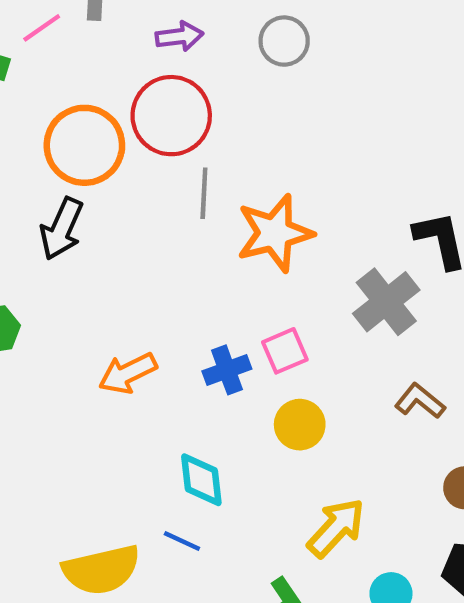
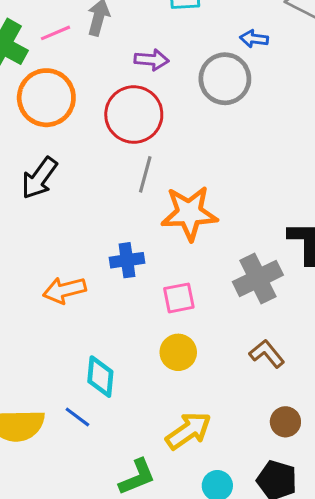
gray circle: (284, 41) -> (225, 79), size x1.4
orange circle: (84, 145) -> (46, 98), moved
blue cross: (227, 370) -> (127, 260), moved

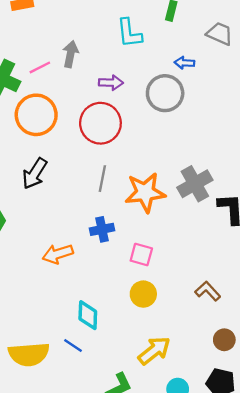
gray line: (145, 174) -> (102, 179), moved
gray cross: (258, 278) -> (195, 184), moved
pink square: (179, 298) -> (141, 254), turned 30

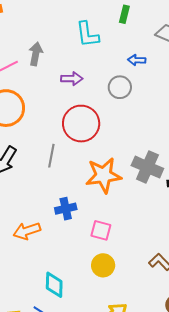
gray circle: (165, 93) -> (120, 87), size x0.7
red circle: (100, 123) -> (81, 124), moved
gray line: (102, 179) -> (51, 156), moved
gray cross: (195, 184) -> (147, 167), turned -36

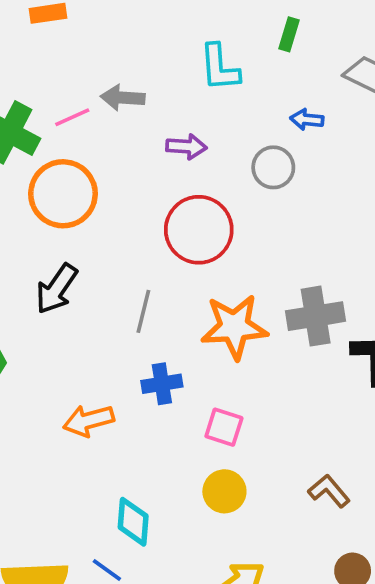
gray arrow: (36, 54) -> (123, 98), turned -100
gray line: (51, 156) -> (143, 311), moved
gray cross: (147, 167) -> (316, 316), turned -36

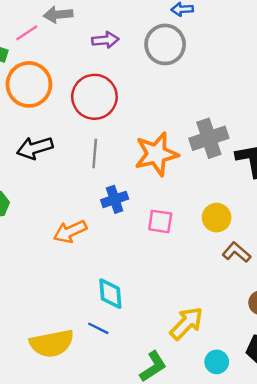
gray circle: (273, 167) -> (165, 44), size x1.4
red circle: (199, 230) -> (94, 97), moved
black arrow: (57, 289) -> (35, 148), turned 48
yellow circle: (224, 491) -> (217, 218), moved

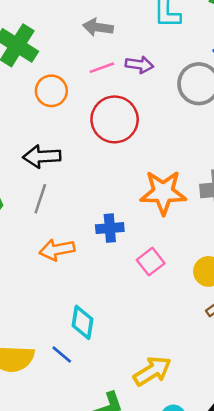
pink line: (27, 33) -> (102, 68), moved
orange circle: (29, 84) -> (51, 91), size x0.7
gray line: (95, 154) -> (40, 199), moved
pink square: (160, 221) -> (151, 262), turned 30

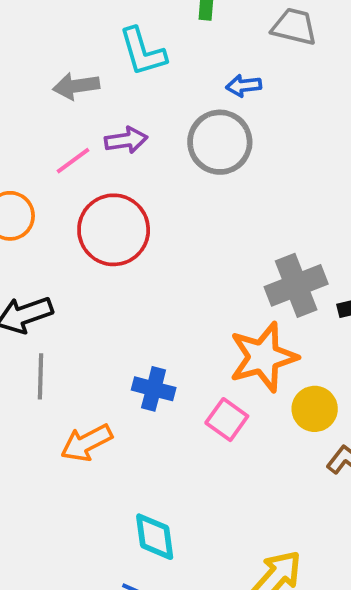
gray arrow: (98, 27) -> (76, 86), moved
orange star: (163, 192) -> (263, 357), moved
blue cross: (110, 228) -> (154, 389), turned 36

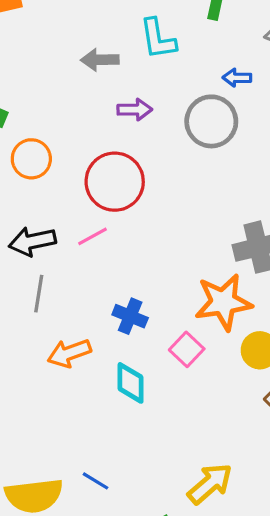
pink line: (73, 161) -> (93, 236), moved
cyan diamond: (155, 537) -> (131, 383), moved

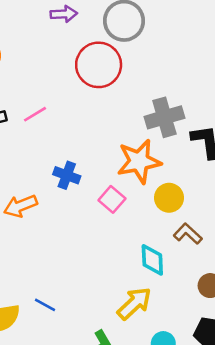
red circle: (115, 182) -> (99, 65), moved
cyan diamond: (131, 383) -> (152, 260), moved

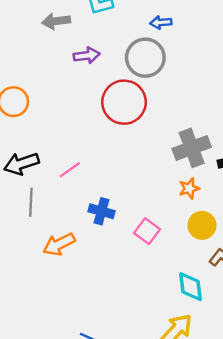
pink line: (35, 114) -> (70, 170), moved
orange star: (139, 161) -> (189, 188), moved, size x0.5

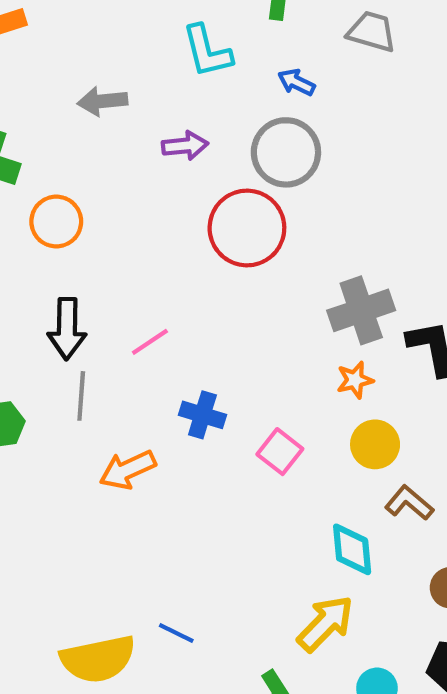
gray arrow: (56, 21) -> (102, 101), moved
blue arrow: (161, 23) -> (296, 82), moved, turned 30
black arrow: (21, 164) -> (67, 329), turned -72

